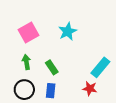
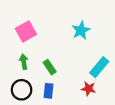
cyan star: (68, 31) -> (81, 30), moved

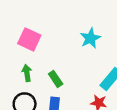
pink square: (26, 31) -> (29, 39), turned -36

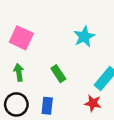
green rectangle: (56, 79) -> (58, 74), moved

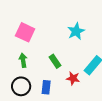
red star: (93, 103) -> (73, 78), moved

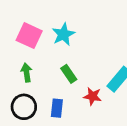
cyan star: (76, 31) -> (63, 34), moved

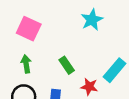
cyan star: (63, 34) -> (92, 20), moved

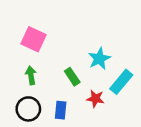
cyan star: (92, 20) -> (99, 59), moved

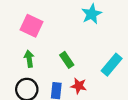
cyan star: (99, 59) -> (92, 14), moved
red star: (95, 99) -> (79, 86), moved

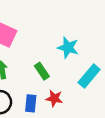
cyan star: (92, 14) -> (68, 48), moved, turned -30

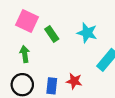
green rectangle: (42, 71) -> (52, 34), moved

